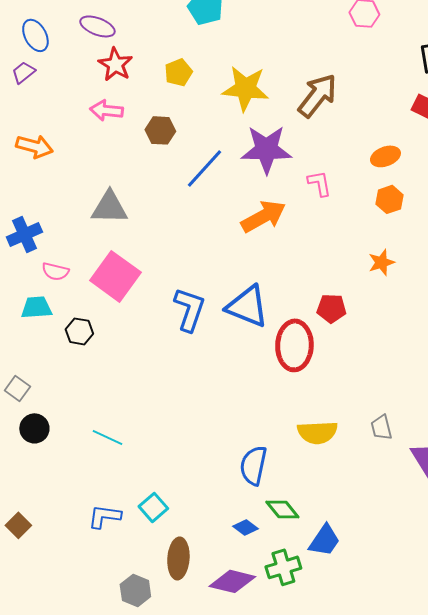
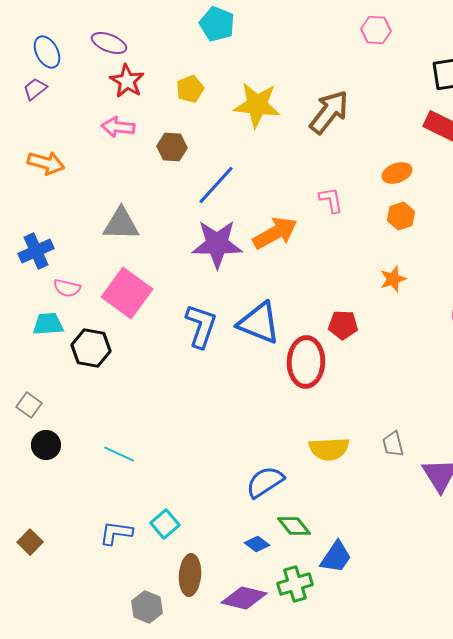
purple star: (266, 149) -> (217, 244), moved
black hexagon: (79, 331) -> (91, 348), size x1.4
blue semicircle: (253, 465) -> (265, 482), turned 45

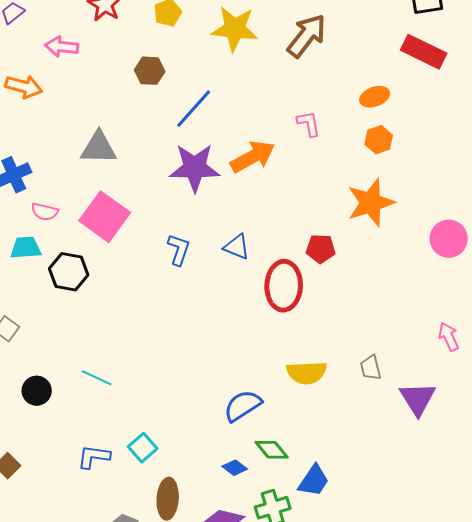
pink arrow: (118, 127) -> (62, 47), moved
orange star: (393, 279) -> (371, 203), size x1.8
blue triangle: (259, 323) -> (237, 247), size x0.6
blue L-shape: (201, 326) -> (179, 250), size x0.7
black circle: (46, 445) -> (37, 391), moved

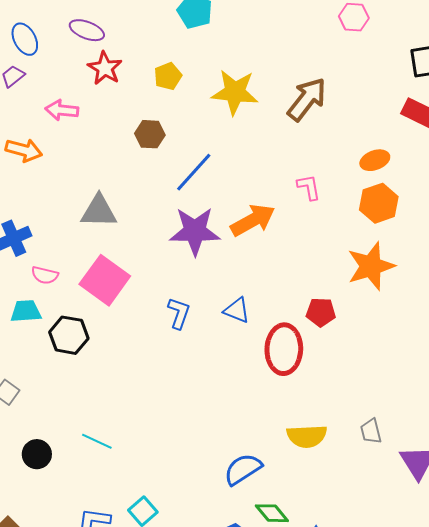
orange hexagon: (379, 140) -> (379, 203), size x1.4

